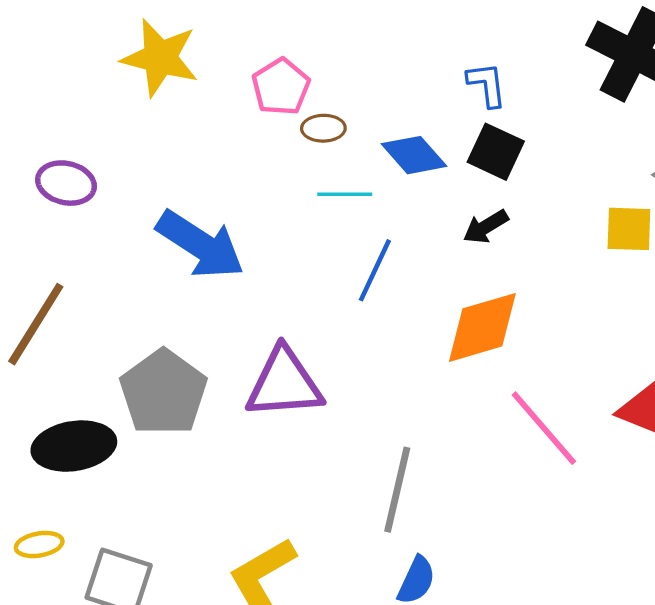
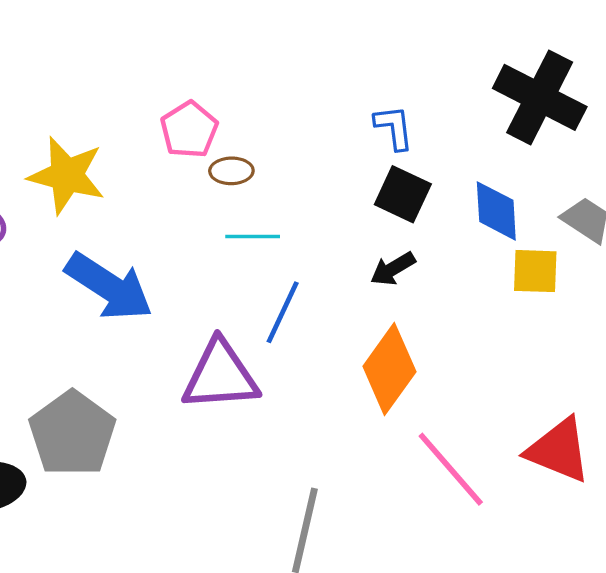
yellow star: (160, 58) -> (67, 175), moved
blue diamond: (414, 155) -> (496, 211), moved, turned 38
orange diamond: (482, 327) -> (389, 369), turned -38
purple triangle: (284, 383) -> (220, 376), moved

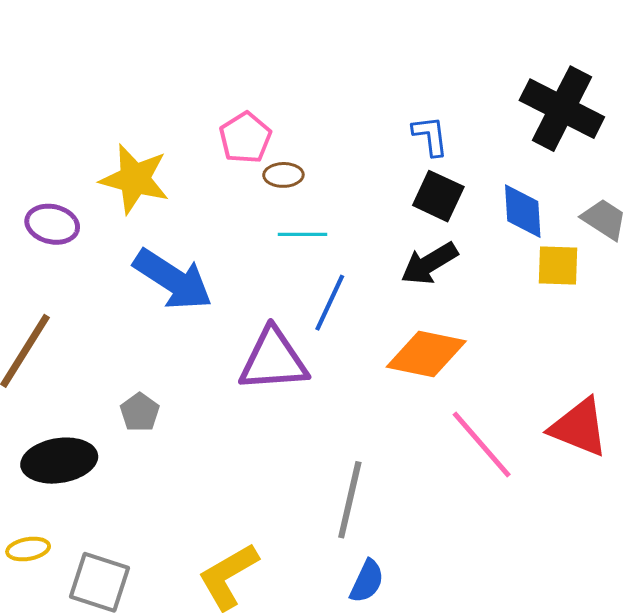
black arrow: (393, 269) -> (429, 263), size x1.4
orange diamond: (389, 369) -> (426, 354), turned 66
gray pentagon: (72, 434) -> (140, 412), size x0.5

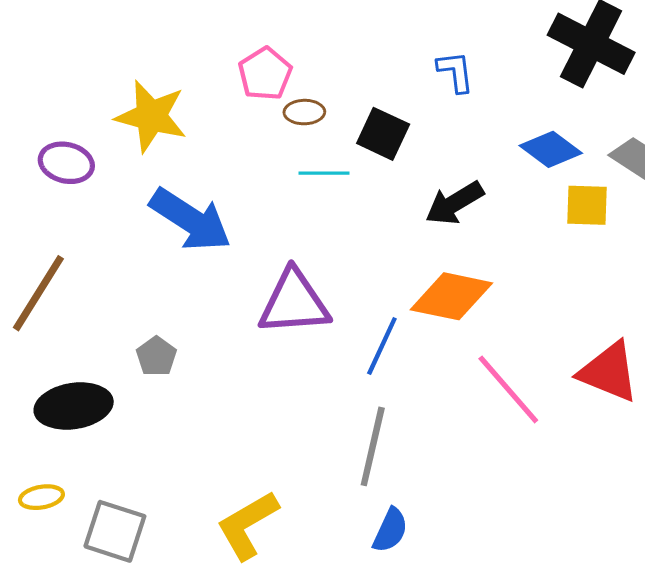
black square: (438, 196) -> (383, 134), moved
blue diamond: (523, 211) -> (551, 149), turned -50
blue line: (330, 303) -> (382, 346), moved

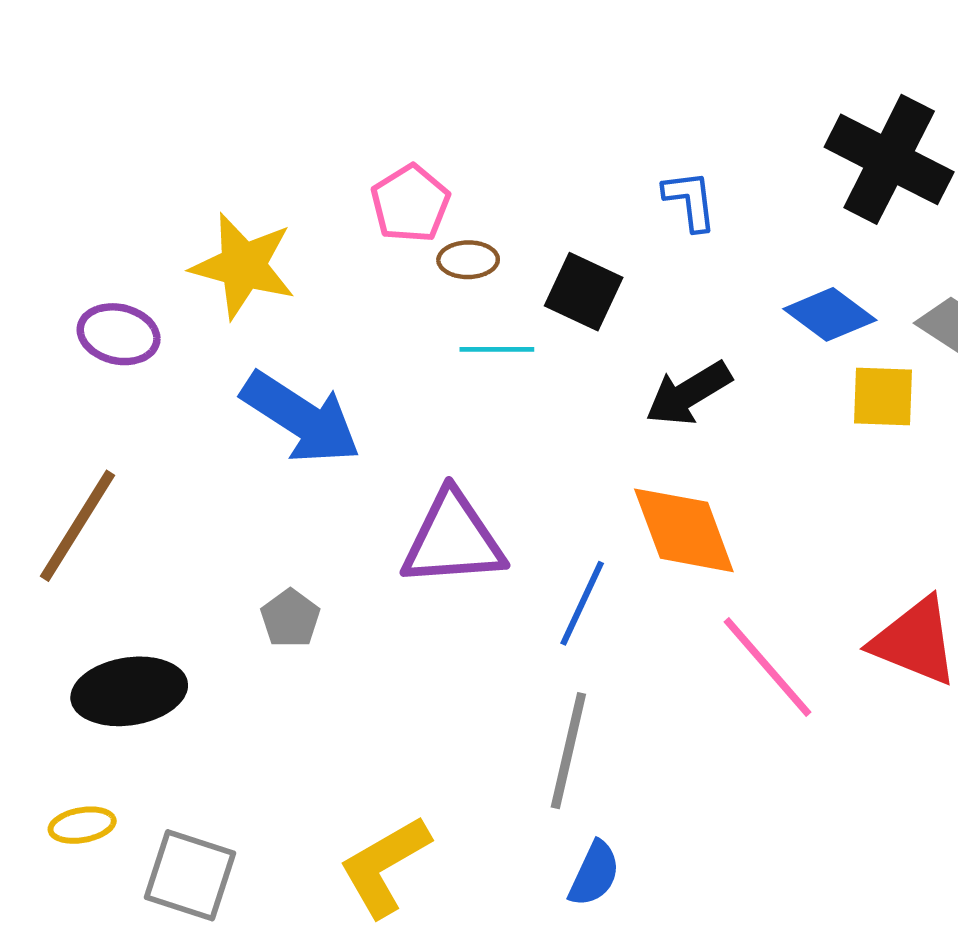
orange diamond: (451, 296) -> (684, 530), turned 58
gray pentagon: (156, 356) -> (290, 618), moved

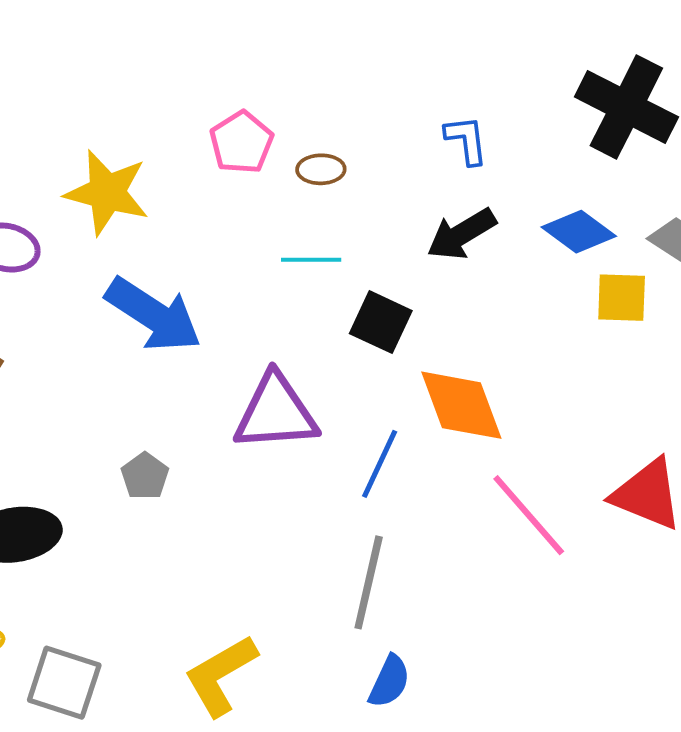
brown ellipse: (468, 260) -> (321, 169), moved
black square: (584, 292) -> (381, 322), moved
black arrow: (688, 393) -> (461, 234), moved

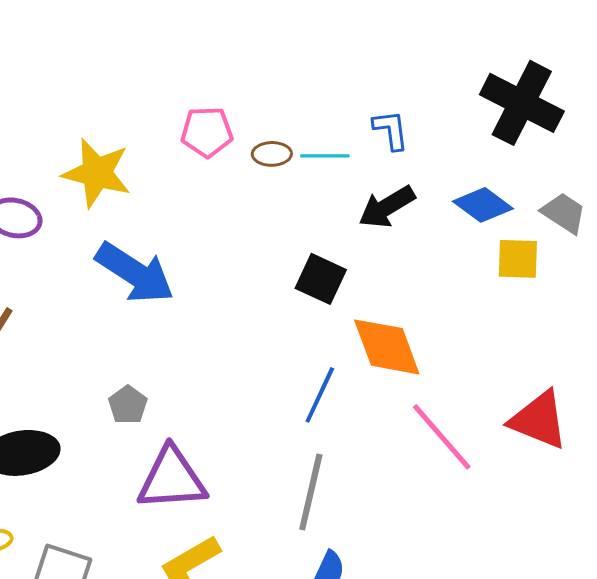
pink pentagon: (241, 142) -> (207, 132), turned 30
cyan line: (311, 260) -> (325, 156), moved
purple triangle: (276, 413) -> (172, 479), moved

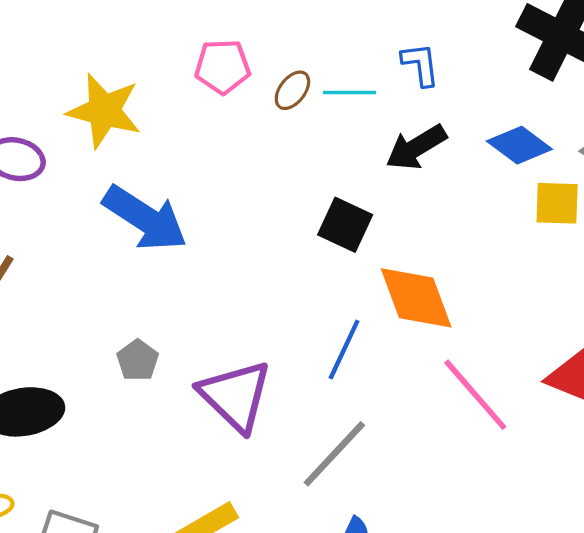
brown ellipse: (272, 154) -> (292, 90), turned -51
purple triangle: (172, 479) -> (235, 396), moved, turned 48
gray line: (311, 492) -> (334, 454), turned 30

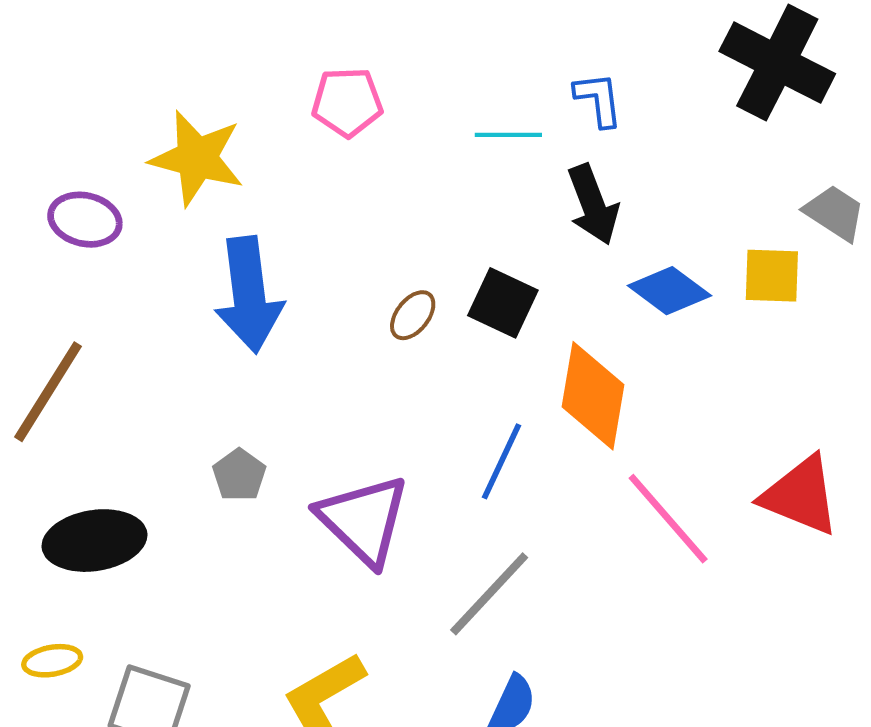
brown ellipse: (292, 90) -> (413, 315), moved
blue diamond: (519, 145) -> (669, 291), moved
black arrow: (416, 147) -> (593, 205), turned -80
blue arrow: (145, 218) -> (249, 295), turned 50
orange diamond: (416, 298) -> (593, 396), turned 30

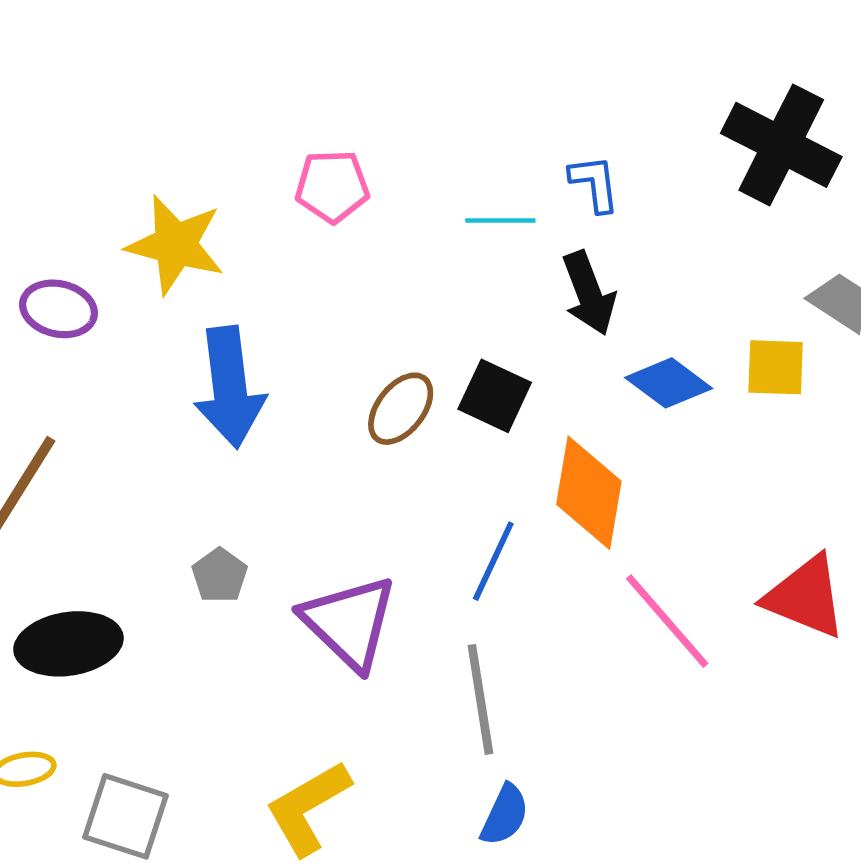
brown ellipse: (413, 315) -> (401, 409), size x1.4
gray line: (489, 594) -> (480, 699), turned -52

